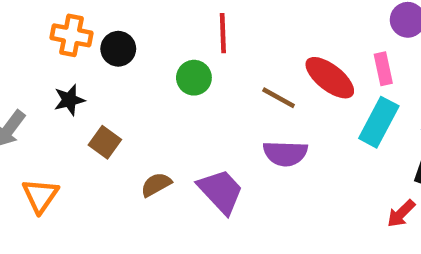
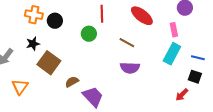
red ellipse: (330, 78) -> (142, 16), moved
brown square: (105, 142) -> (49, 63), size x1.6
purple trapezoid: (221, 191) -> (93, 97), moved

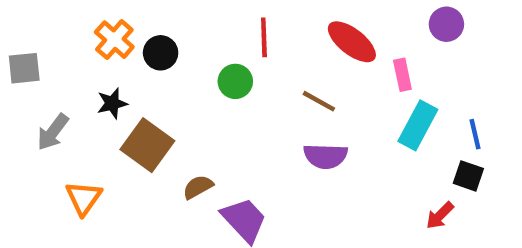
orange cross: (34, 15) -> (114, 40), turned 30
pink rectangle: (174, 30) -> (402, 75), moved
blue line: (198, 58) -> (475, 134), turned 64

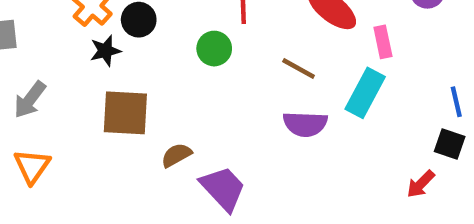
black star: (112, 103) -> (105, 51), moved
cyan rectangle: (418, 125) -> (365, 93), moved
brown square: (147, 145) -> (125, 113), turned -33
orange triangle: (84, 198) -> (32, 166), moved

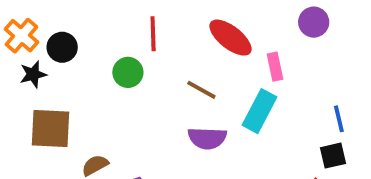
black square: (450, 144) -> (333, 156), turned -32

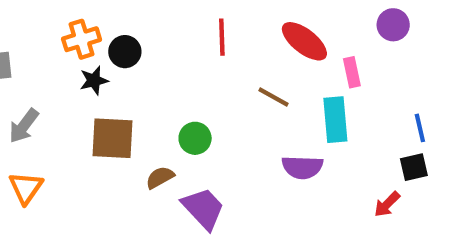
orange cross: (21, 36) -> (82, 39), turned 32
green circle: (128, 72) -> (195, 138), moved
cyan rectangle: (260, 111) -> (335, 120), turned -33
purple semicircle: (207, 138) -> (302, 167), moved

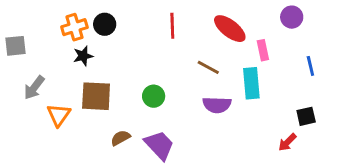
black circle: (125, 52) -> (105, 24), moved
blue line: (420, 128) -> (310, 66), moved
purple semicircle: (302, 167) -> (217, 105), moved
brown semicircle: (160, 177) -> (120, 138), moved
orange triangle: (26, 188) -> (59, 115), moved

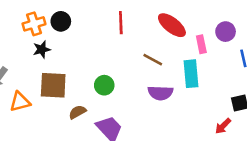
purple circle: (292, 17) -> (226, 32), moved
orange triangle: (59, 115) -> (20, 102), turned 40
brown semicircle: (120, 138) -> (77, 112), moved

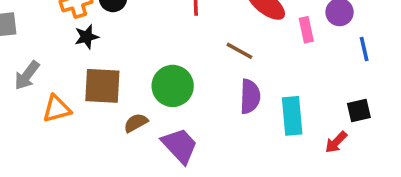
cyan rectangle: (191, 74) -> (292, 116), moved
green circle: (104, 85) -> (173, 86), size x1.5
purple semicircle: (160, 93) -> (250, 96), turned -90

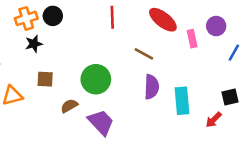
blue line: (364, 49) -> (234, 53), turned 42
brown square: (102, 86) -> (45, 79), size x0.6

